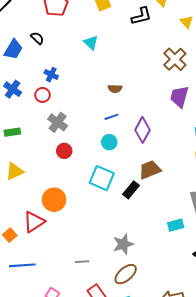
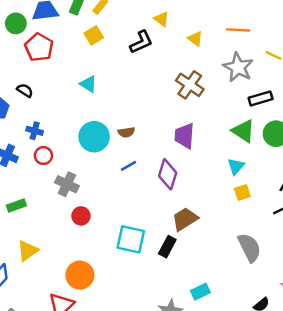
blue cross: (51, 75) -> (35, 131), moved
purple trapezoid: (179, 97) -> (185, 136), moved
cyan circle: (109, 142) -> (94, 137), moved, size x1.6
cyan rectangle: (176, 225) -> (200, 292), moved

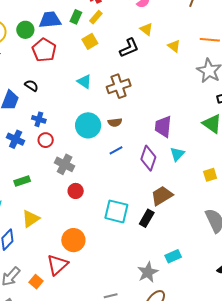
brown cross: (190, 85) -> (119, 86), moved, turned 35
cyan triangle: (236, 166) -> (177, 154), moved

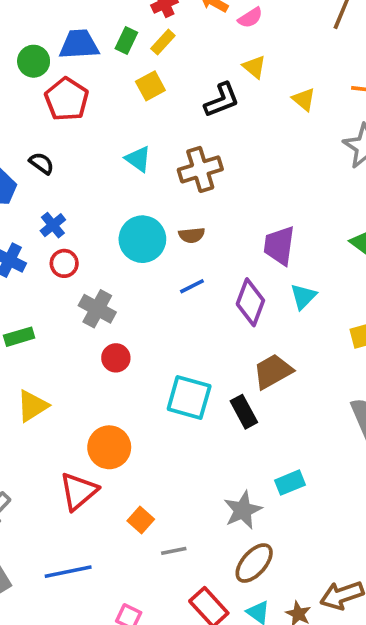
blue cross: (39, 119) -> (53, 225), turned 32
black rectangle: (147, 218) -> (244, 412), turned -60
orange square: (36, 282) -> (141, 520), moved

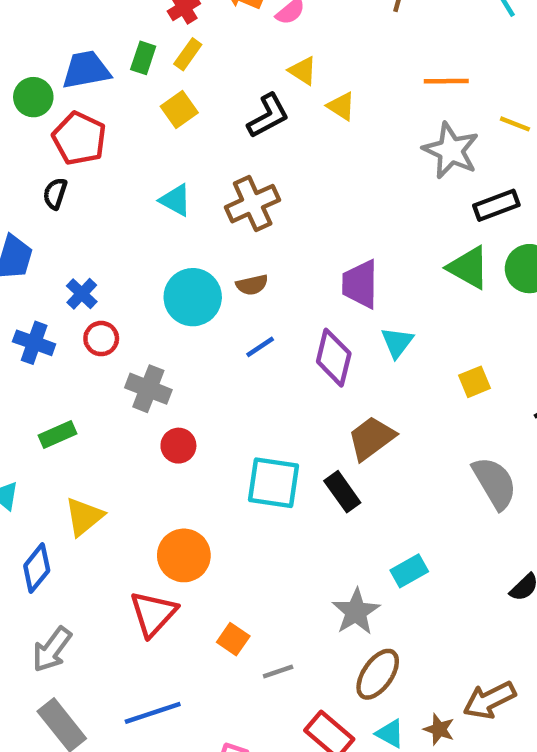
yellow triangle: (304, 99) -> (341, 106), moved
black semicircle: (42, 163) -> (55, 193), moved, turned -100

